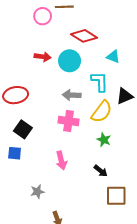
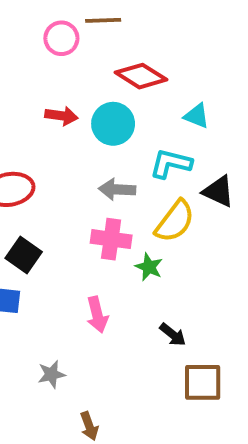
cyan L-shape: (100, 82) -> (171, 164), turned -75
black triangle: (125, 96) -> (219, 191), turned 48
green star: (104, 140) -> (149, 267), moved

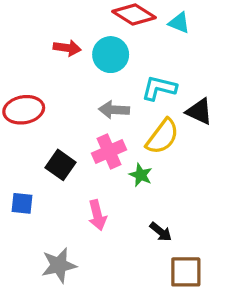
cyan triangle: (197, 116) -> (179, 23), moved
pink cross: (111, 239) -> (109, 152), turned -32
black square: (24, 255) -> (60, 165), moved
gray star: (51, 374) -> (59, 265), size x1.5

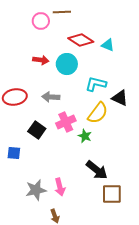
gray arrow: (114, 110) -> (51, 97), moved
pink arrow: (97, 215) -> (60, 187), moved
black arrow: (161, 232) -> (97, 170), size x1.6

